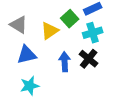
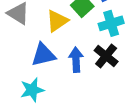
blue triangle: (27, 55) -> (43, 55), moved

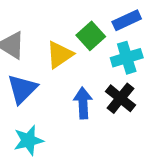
blue triangle: (43, 55) -> (22, 89), moved, turned -32

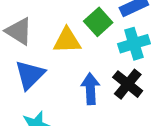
yellow triangle: (60, 55) -> (67, 41), turned 32

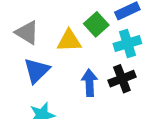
black cross: (128, 84) -> (122, 79), turned 30

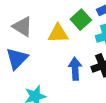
blue triangle: (37, 71) -> (17, 59), moved

